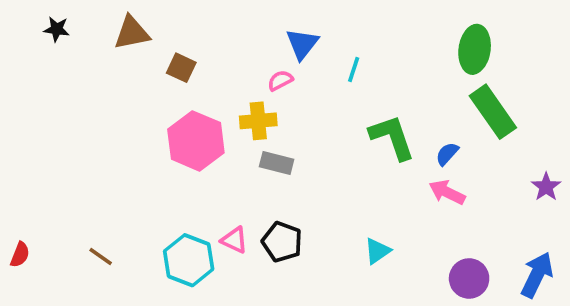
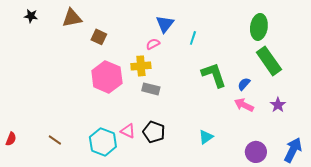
purple star: (546, 187) -> (278, 105), moved

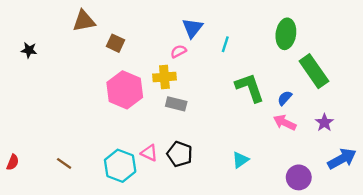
black star: (31, 16) -> (29, 50), moved
green ellipse: (259, 27) -> (286, 34), moved
blue arrow: (293, 150) -> (342, 159), moved, turned 35

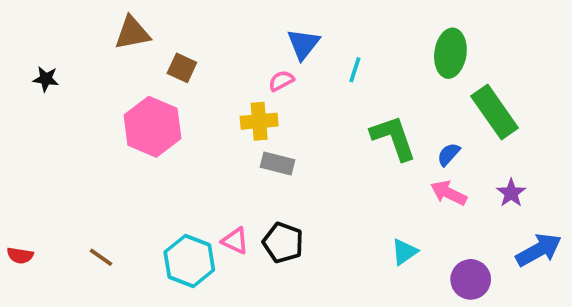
pink hexagon: (125, 90) -> (152, 127), moved
cyan triangle: (240, 160) -> (404, 252), moved
red semicircle: (13, 162) -> (20, 255), turned 77

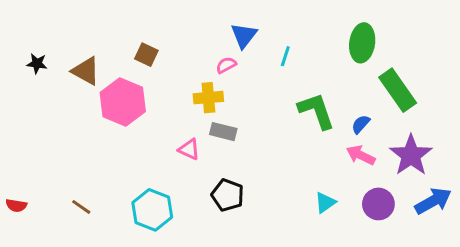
brown triangle: (132, 33) -> (86, 71), moved, turned 40
purple star: (511, 193) -> (411, 155), size x1.8
pink triangle: (235, 241) -> (189, 149), moved
purple circle: (471, 279) -> (378, 204), moved

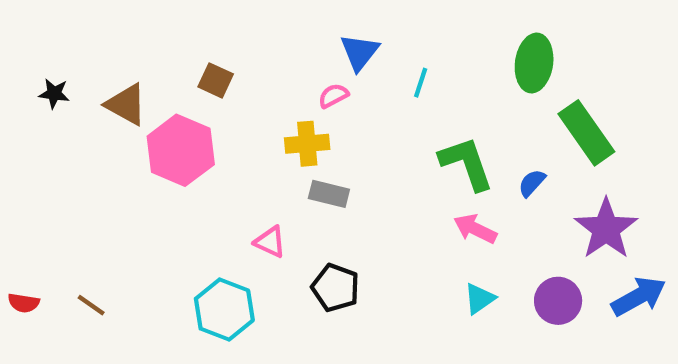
pink triangle: (189, 149) -> (270, 242), moved
pink arrow: (361, 155) -> (475, 229), moved
brown line: (81, 207) -> (91, 305), moved

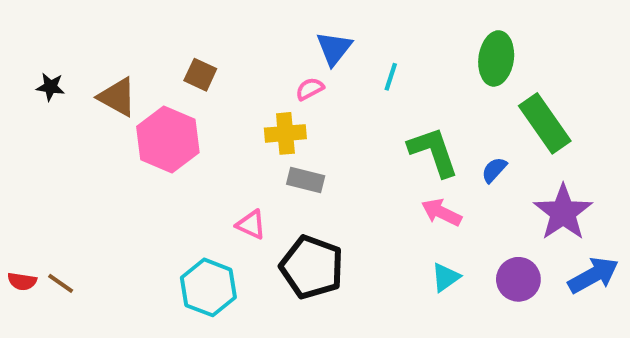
black pentagon: (336, 288) -> (312, 267), size x1.4
brown line: (91, 305) -> (61, 283), moved

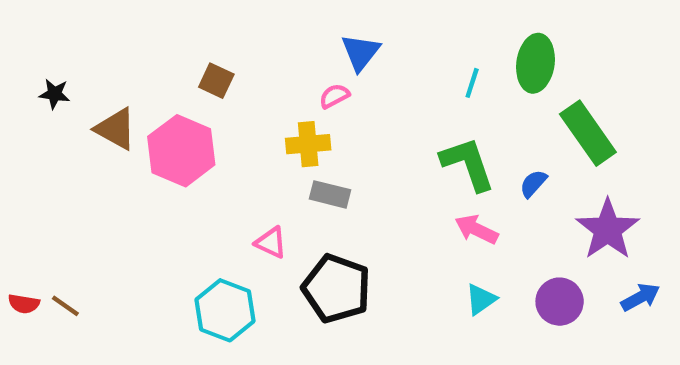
cyan line: (391, 77) -> (472, 83), moved
brown triangle: (117, 97) -> (116, 129), moved
blue arrow: (593, 275) -> (640, 297), size x0.7

